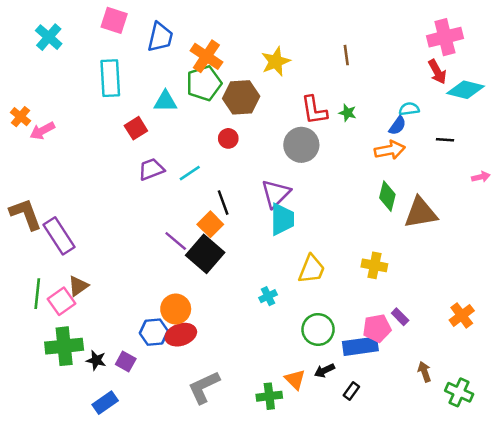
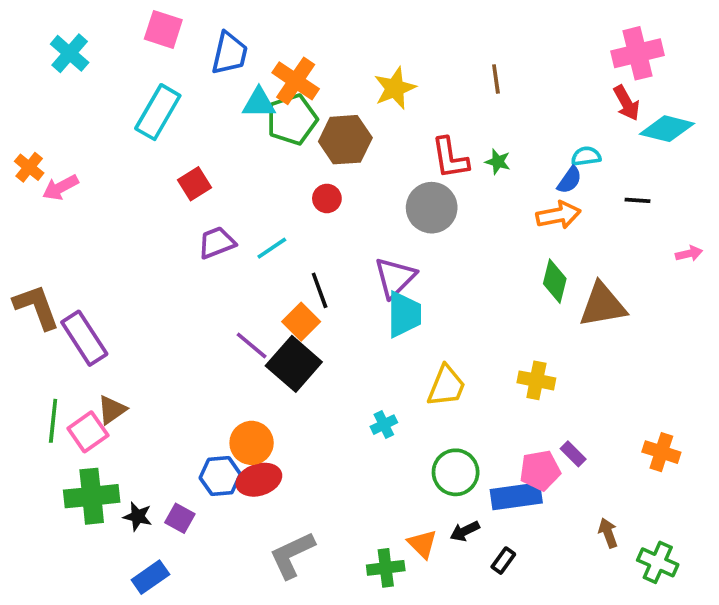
cyan rectangle: (110, 78) -> (158, 112), turned 33
cyan triangle: (165, 101) -> (259, 103), moved
orange cross: (462, 315) -> (661, 452), turned -35

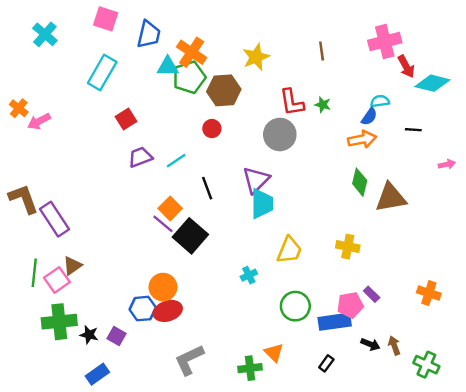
pink cross: (637, 53) -> (385, 41), moved
orange square: (301, 322) -> (170, 208), moved
black arrow: (465, 531) -> (370, 344), moved, turned -132

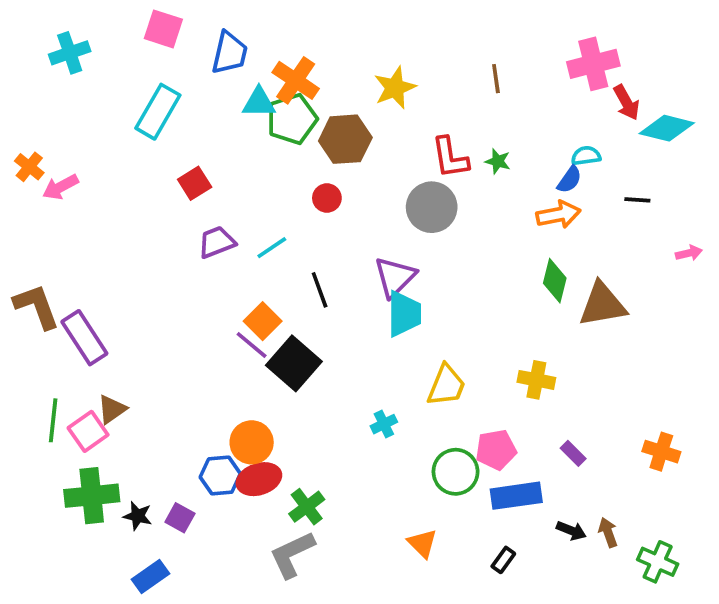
cyan cross: (45, 34) -> (70, 53), turned 30
pink pentagon: (350, 305) -> (496, 450), moved
green cross: (250, 368) -> (307, 507), moved, turned -30

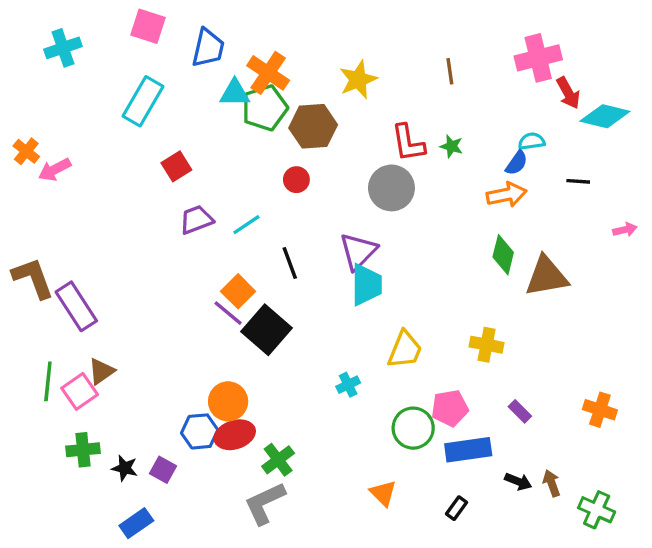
green cross: (92, 496) -> (83, 450), size x0.7

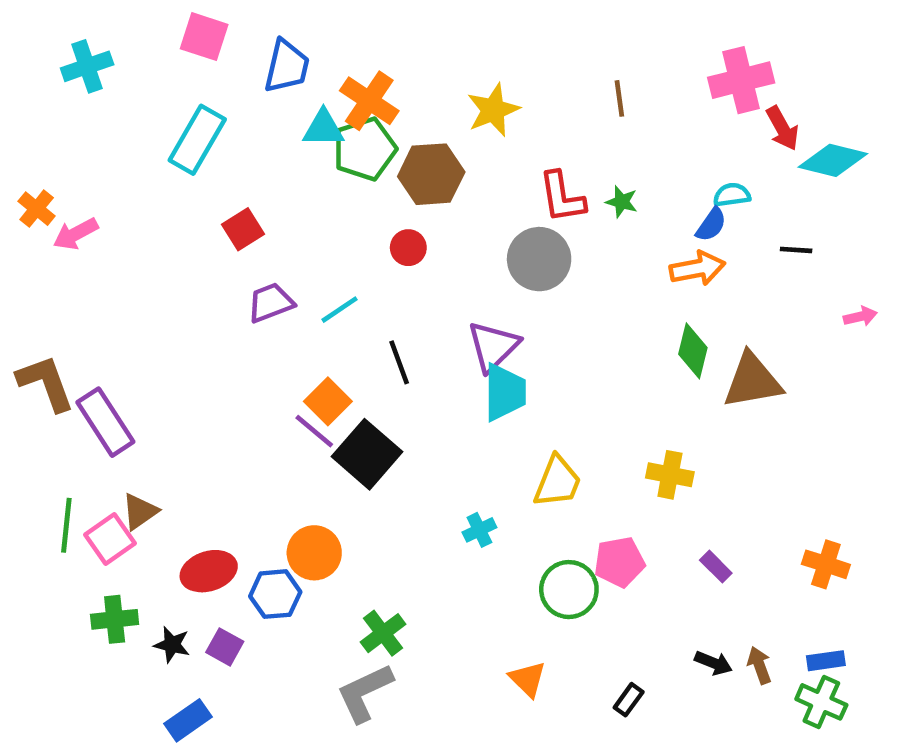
red ellipse: (235, 435) -> (209, 571), moved
blue rectangle: (468, 450) -> (826, 661), moved, size x0.6

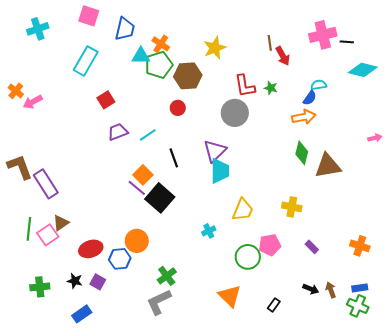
orange cross: (369, 101) -> (161, 44), size x0.7
red arrow: (782, 128) -> (283, 56), moved
black line: (796, 250) -> (347, 42), moved
green cross: (115, 619) -> (40, 287), moved
orange triangle: (528, 679) -> (230, 296), size x1.4

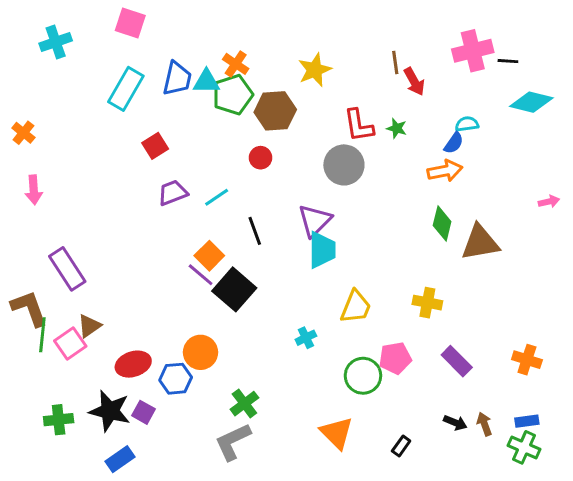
blue trapezoid: (125, 29) -> (177, 79), moved
pink arrow: (33, 102) -> (34, 190), moved, turned -66
brown L-shape: (20, 167) -> (29, 308), moved
purple rectangle: (312, 247) -> (457, 361), size x1.5
black star: (75, 281) -> (110, 411), size x1.8

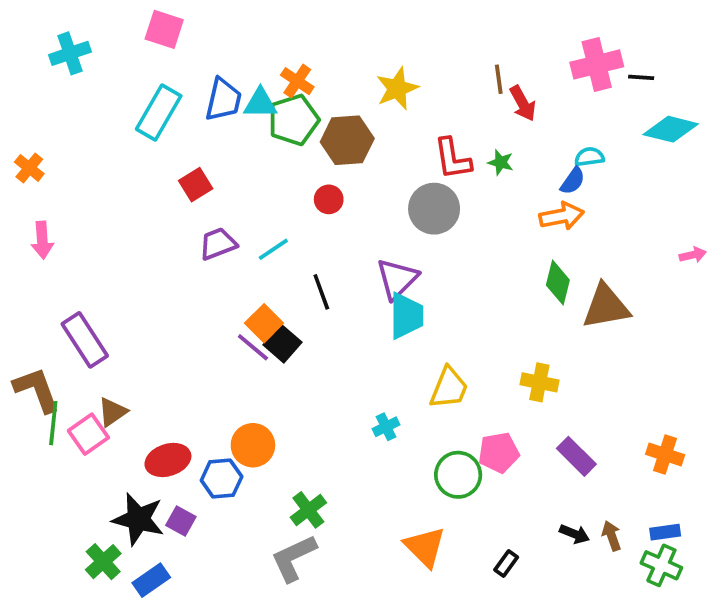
black square: (234, 289) -> (283, 344), moved, size x0.7
green cross: (59, 420) -> (103, 562), moved, turned -36

